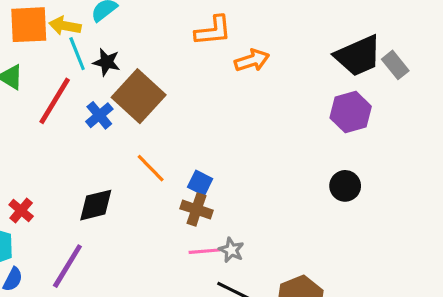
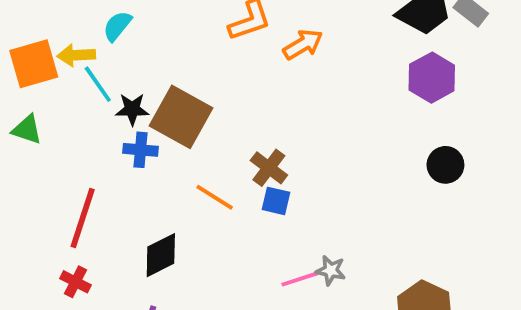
black star: (106, 62) -> (132, 109), moved
red line: (55, 101) -> (83, 218), moved
blue cross: (99, 115) -> (140, 150), turned -32
brown cross: (196, 209) -> (269, 168), moved, turned 32

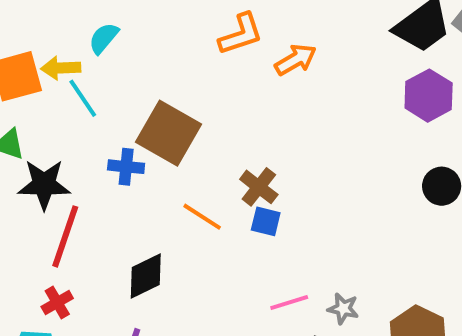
black star: (132, 109) -> (44, 184), moved, size x1.5
gray star: (331, 270) -> (343, 309), moved
red cross: (76, 282) -> (57, 303), turned 32

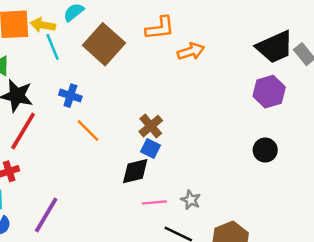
brown square: (168, 133) -> (104, 44), moved
orange line: (202, 217) -> (88, 130), moved
black diamond: (146, 276) -> (135, 171), moved
gray star: (343, 309) -> (191, 200), moved

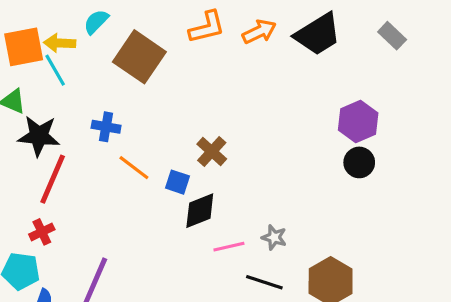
cyan line: (53, 47) -> (55, 70), moved
black trapezoid: (275, 47) -> (318, 34), moved
orange arrow: (191, 51) -> (259, 32), moved
purple hexagon: (269, 92) -> (358, 122), moved
blue square: (150, 148) -> (177, 182), moved

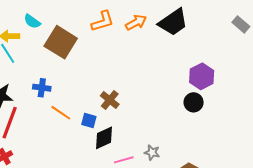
cyan semicircle: (96, 22) -> (32, 21), turned -96
gray rectangle: (392, 36) -> (241, 24), moved
black circle: (359, 162) -> (194, 102), moved

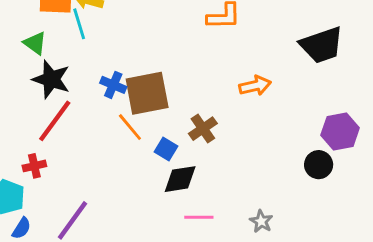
orange arrow: (136, 22) -> (255, 86), moved
brown square: (61, 42) -> (147, 93), moved, turned 32
gray star: (152, 152) -> (261, 221), moved

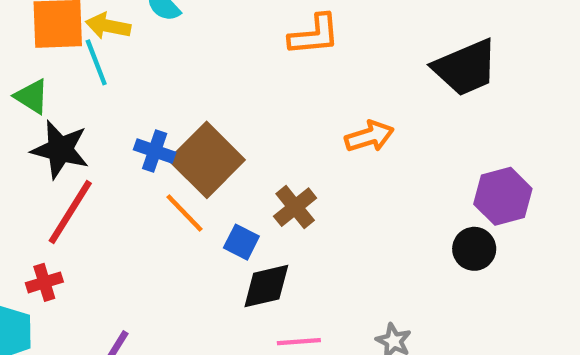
brown square: (147, 93) -> (207, 160), turned -30

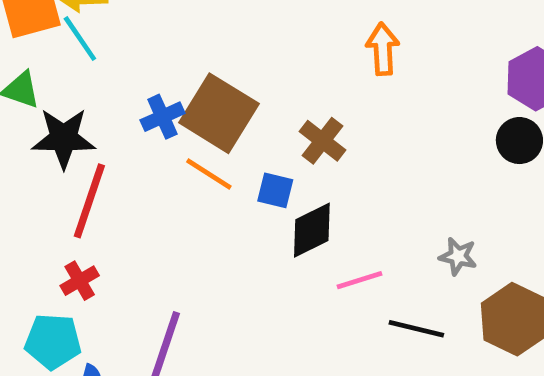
orange arrow: (369, 136) -> (383, 49), turned -63
blue cross: (155, 151) -> (162, 117), turned -30

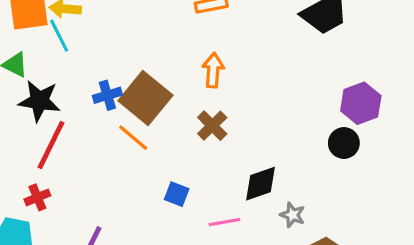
orange arrow: (383, 49) -> (213, 70), moved
blue square: (275, 190) -> (177, 194), moved
black diamond: (312, 230) -> (260, 184), moved

